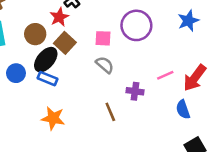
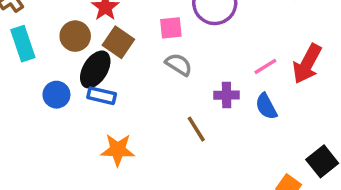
blue semicircle: (183, 109) -> (266, 106), moved

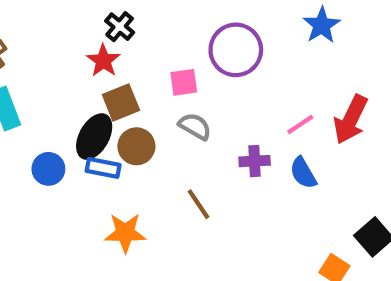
brown circle: (75, 36) -> (136, 146), moved
brown square: (118, 42) -> (121, 102), turned 36
brown line: (196, 129) -> (198, 204), moved

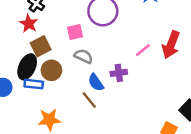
blue semicircle: (303, 173) -> (96, 82), moved

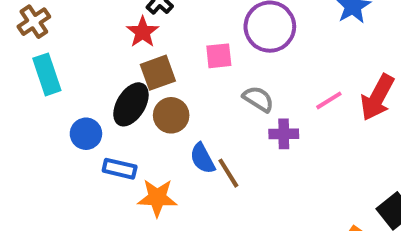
gray semicircle: (84, 56) -> (258, 99), moved
blue semicircle: (96, 82) -> (203, 158), moved
blue rectangle: (34, 84) -> (120, 169), moved

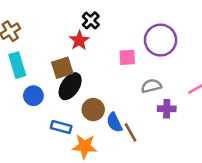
brown square: (158, 73) -> (62, 68), moved
gray semicircle: (258, 99) -> (151, 86), turned -48
brown circle: (171, 115) -> (93, 110), moved
blue circle: (86, 134) -> (33, 96), moved

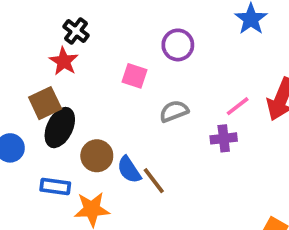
purple circle: (160, 40) -> (178, 45), size x0.7
pink square: (127, 57) -> (134, 76), turned 30
purple cross: (167, 109) -> (224, 138), moved

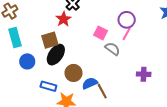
pink line: (238, 106) -> (127, 34), moved, turned -32
gray semicircle: (174, 111) -> (112, 49), moved, turned 49
blue semicircle: (129, 170) -> (90, 83), turned 91

